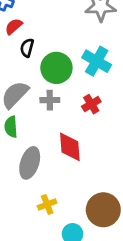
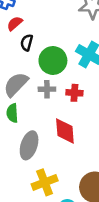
red cross: (91, 104) -> (74, 93), moved, turned 35
yellow cross: (47, 204) -> (45, 182), size x1.5

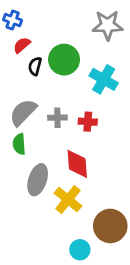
green circle: (53, 60) -> (64, 60), moved
yellow cross: (45, 182) -> (68, 200), moved, turned -30

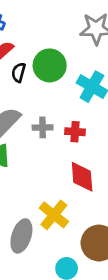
red diamond: (77, 164) -> (82, 177), moved
gray ellipse: (38, 180) -> (21, 236), moved

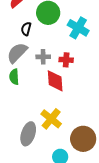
black semicircle: (19, 72) -> (26, 29), moved
red diamond: (82, 177) -> (55, 81), moved

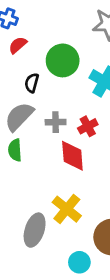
red cross: (66, 60) -> (88, 126), turned -32

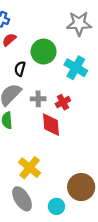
yellow cross: (67, 209) -> (30, 168), moved
gray ellipse: (35, 230) -> (22, 199), moved, turned -50

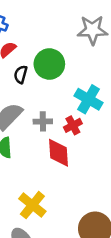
cyan cross: (76, 68) -> (89, 99), moved
black semicircle: (20, 69) -> (21, 74), moved

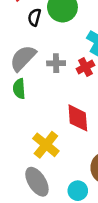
red diamond: (59, 153) -> (78, 118), moved

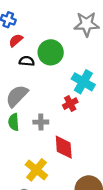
black semicircle: (34, 17) -> (27, 61), turned 80
gray cross: (56, 63) -> (41, 122), moved

